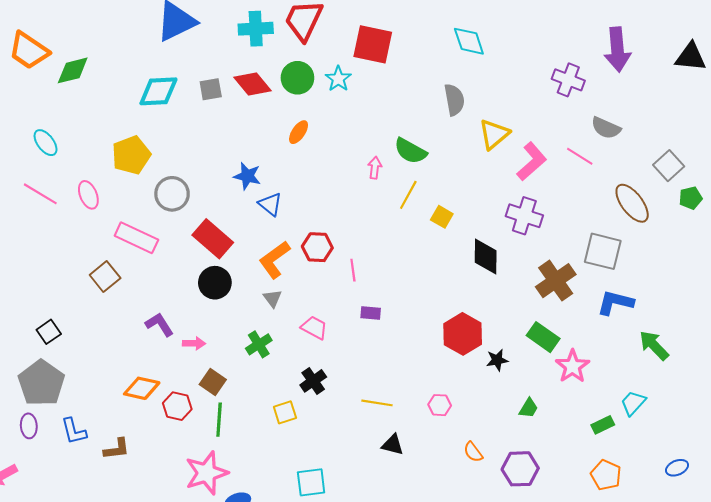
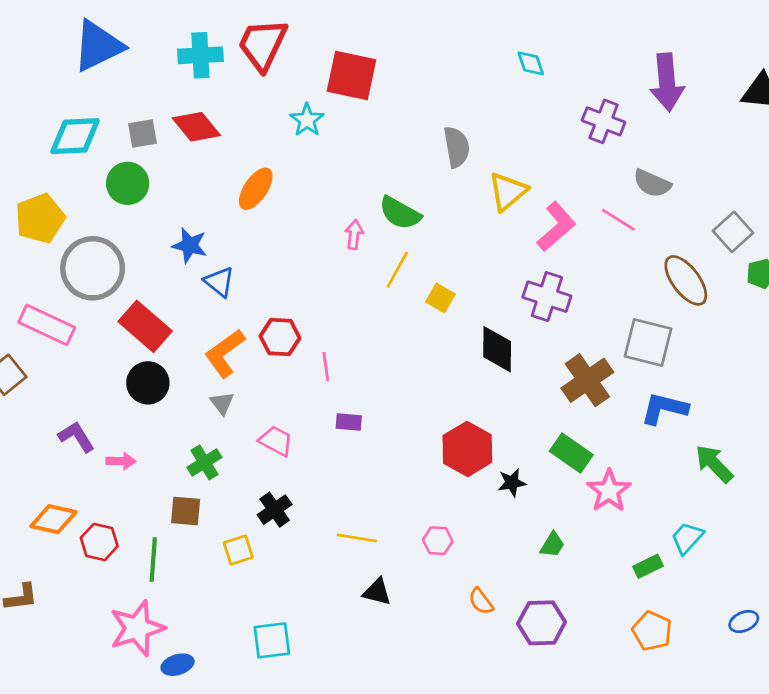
cyan diamond: (469, 41) -> (531, 63), moved, size x0.7
green circle: (297, 78) -> (128, 183), moved
orange ellipse: (299, 132) -> (256, 189), size x1.4
gray circle: (172, 194) -> (93, 268), size x1.4
brown square: (213, 382) -> (186, 511), moved, turned -30

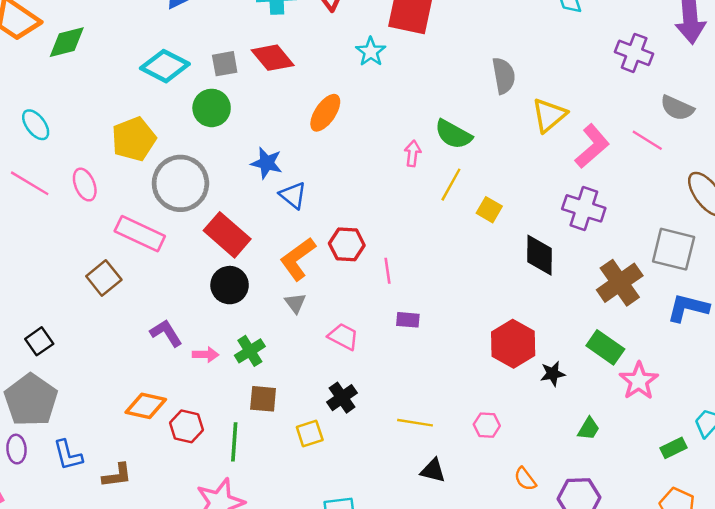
cyan diamond: (75, 136) -> (165, 66), turned 30
green cross: (204, 462) -> (250, 351), moved

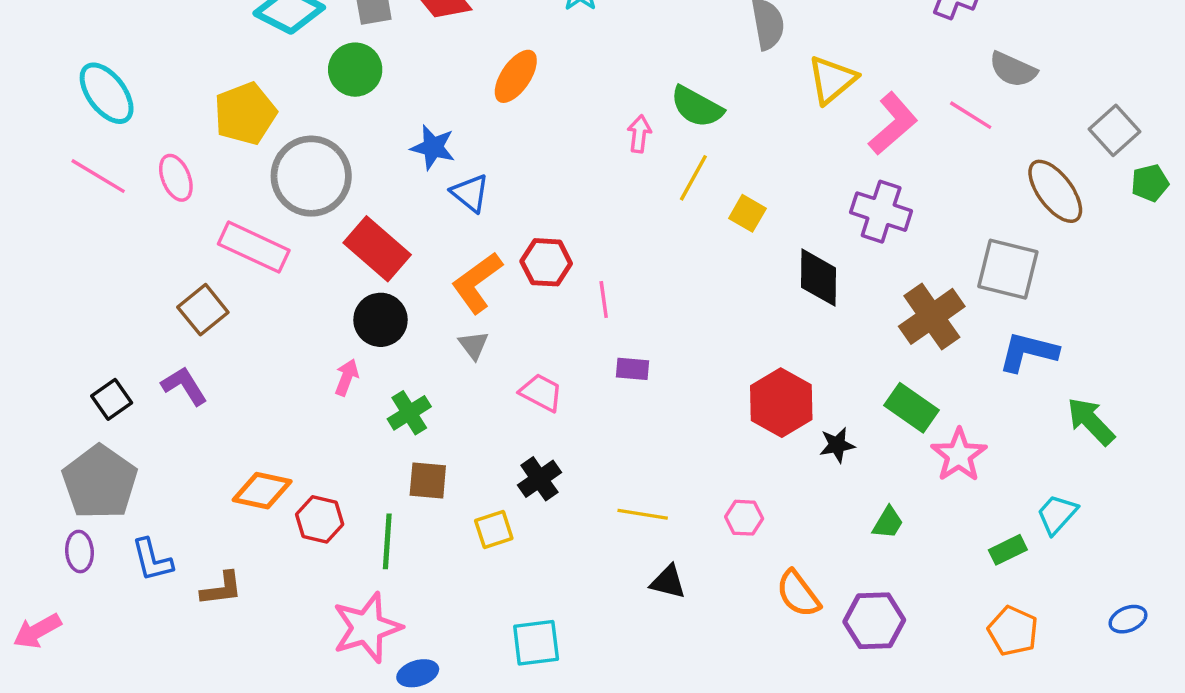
cyan ellipse: (36, 125) -> (107, 93), size x1.4
purple L-shape: (166, 333) -> (184, 386), moved
pink arrow: (206, 355) -> (347, 377), moved, turned -70
orange semicircle: (525, 479) -> (798, 594), size x1.4

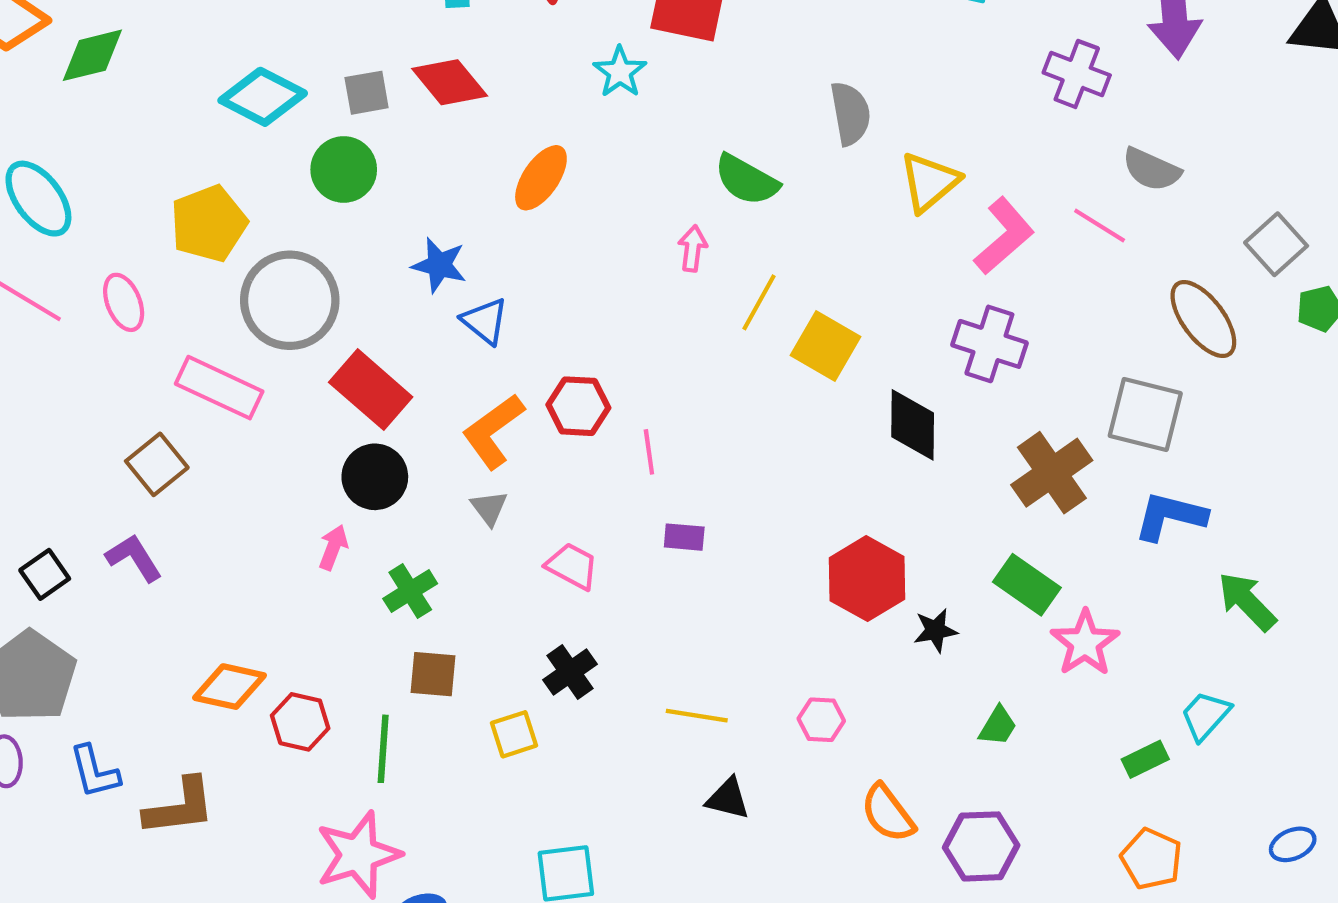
green semicircle: (697, 107) -> (747, 180), moved
yellow square: (747, 213) -> (825, 346), size x1.5
brown L-shape: (222, 589) -> (180, 807), size x1.4

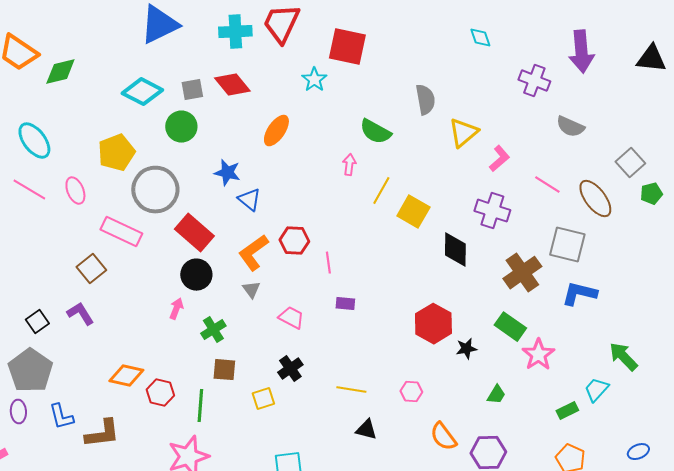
pink line: (1100, 226) -> (547, 185), moved
pink L-shape: (1004, 236) -> (499, 159), size x0.7
green arrow: (1247, 601) -> (623, 357), moved

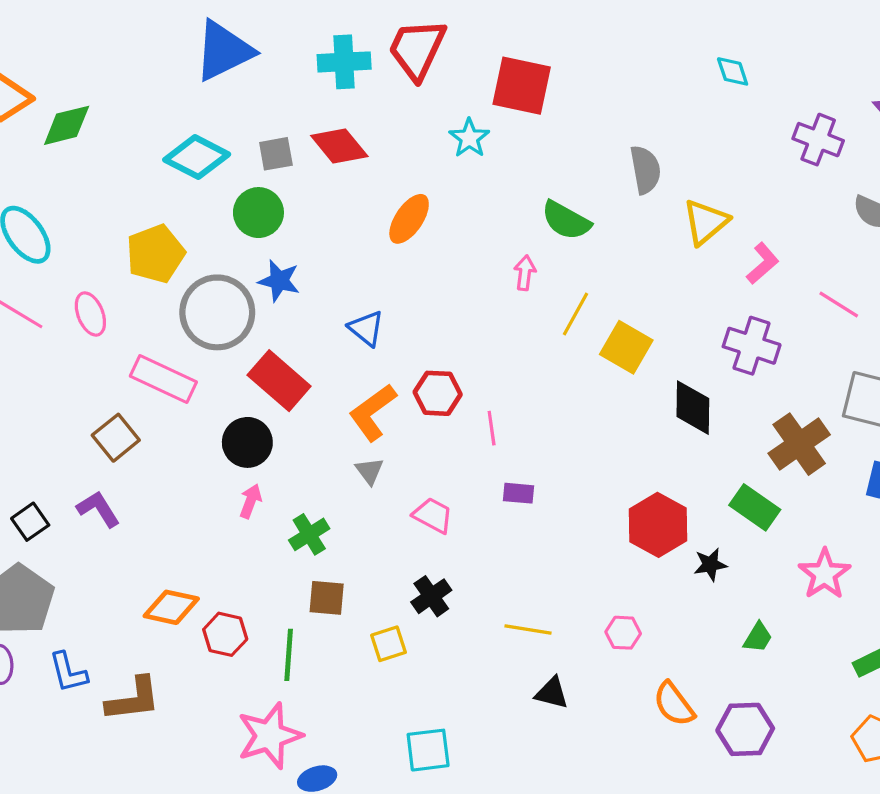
blue star: (227, 173) -> (279, 281), moved
black circle: (196, 275) -> (247, 442), moved
green rectangle: (510, 327) -> (755, 507), moved

